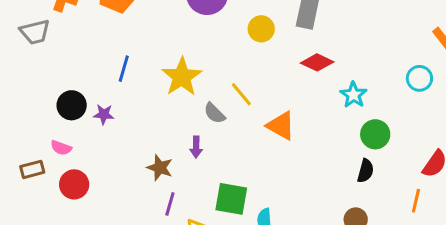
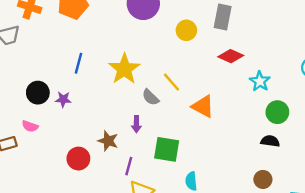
black semicircle: (366, 171) -> (270, 141), turned -96
red circle: (74, 184) -> (78, 159), moved
green square: (231, 199) -> (167, 149), moved
purple line: (170, 204) -> (129, 166), moved

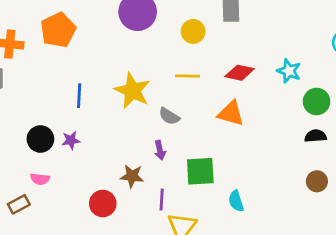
red diamond: (231, 56) -> (240, 73), moved
yellow line: (171, 82) -> (188, 76), moved, turned -36

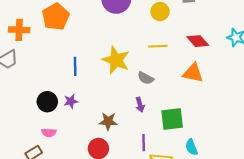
red diamond: (240, 73) -> (198, 41), turned 40
brown star: (132, 176) -> (108, 121), moved
cyan semicircle: (236, 201) -> (191, 147), moved

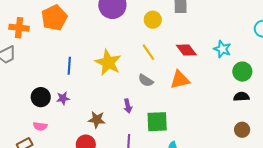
yellow line: (158, 46) -> (148, 52), turned 54
orange triangle: (193, 73) -> (180, 80), turned -30
gray semicircle: (146, 78) -> (146, 80), moved

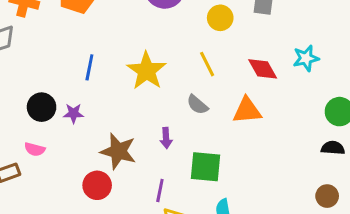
cyan star: (222, 49) -> (306, 58), moved, turned 30
brown star: (97, 120) -> (118, 151), size x1.4

